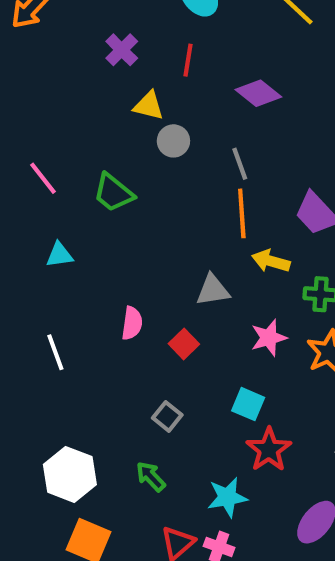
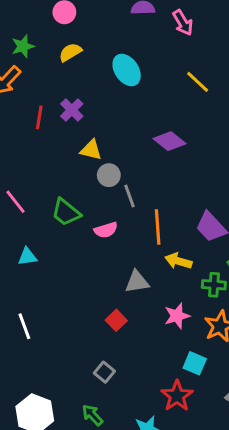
red line: (188, 60) -> (39, 117), moved
gray line: (240, 164) -> (130, 196), moved
pink semicircle: (132, 323) -> (106, 230), moved, turned 65
cyan square: (248, 404) -> (195, 363), moved

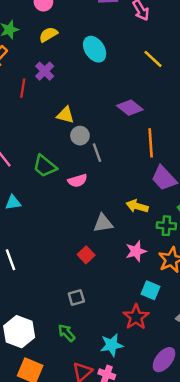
purple cross: (72, 110) -> (45, 71), moved
orange line: (158, 227) -> (151, 143), moved
gray square: (104, 372) -> (76, 298), turned 35

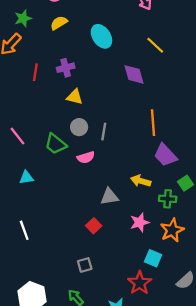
purple cross: (45, 71) -> (66, 68), moved, turned 30
purple diamond: (130, 108) -> (134, 74), moved, turned 35
gray circle: (80, 136) -> (79, 127), moved
gray line: (97, 153) -> (104, 132), turned 30

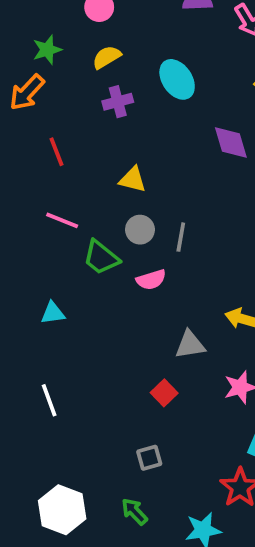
purple cross: (66, 68) -> (118, 102), moved
red line: (35, 72) -> (57, 152), moved, turned -30
pink line: (17, 136) -> (62, 220), moved, turned -30

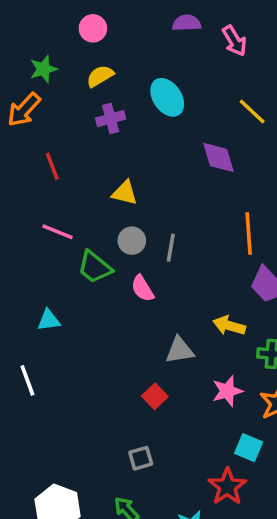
pink semicircle: (151, 280) -> (142, 288), turned 76
white line: (49, 400) -> (27, 380), moved

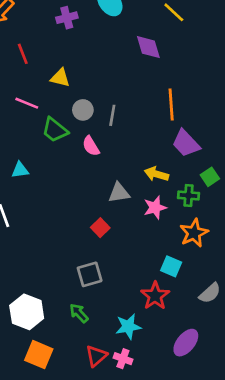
yellow triangle: (125, 193) -> (60, 78), moved
pink star: (227, 391) -> (155, 208), moved
gray square: (141, 458) -> (90, 274), size x1.4

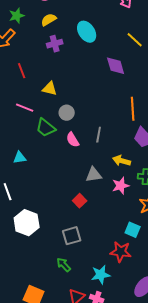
gray line: (112, 115) -> (99, 135), moved
red star: (155, 296) -> (121, 252), turned -30
white hexagon: (27, 312) -> (27, 223), moved

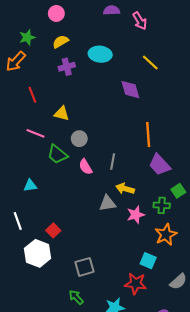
cyan ellipse: (87, 32) -> (100, 54), turned -50
yellow arrow: (122, 161) -> (125, 189), moved
red square: (80, 201) -> (53, 230), moved

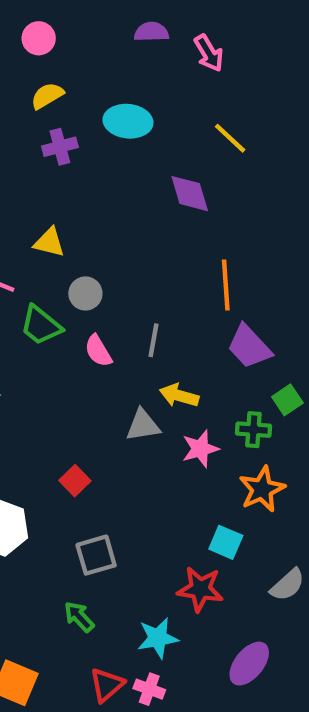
red square: (53, 230) -> (75, 481), moved

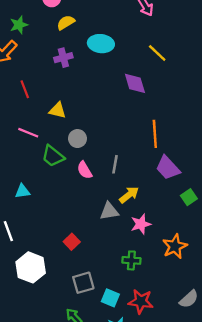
yellow semicircle: (47, 96) -> (66, 22), moved
yellow arrow: (179, 396) -> (129, 195), turned 126
green cross: (253, 430) -> (131, 260), moved
cyan square: (226, 542) -> (110, 298), moved

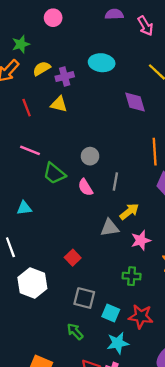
yellow semicircle: (66, 22) -> (42, 68), moved
yellow triangle: (58, 110) -> (59, 104), moved
gray circle: (77, 139) -> (90, 156), moved
gray square: (83, 283) -> (84, 298), turned 30

